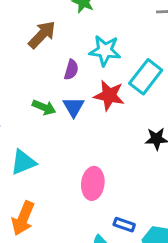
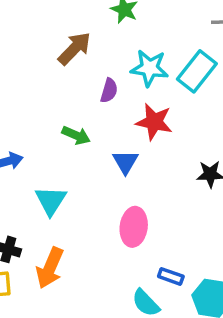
cyan rectangle: (146, 77) -> (197, 71), moved
blue triangle: (74, 107) -> (125, 162), moved
cyan triangle: (23, 162) -> (51, 201), turned -36

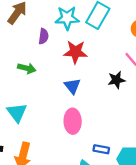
blue triangle: (125, 162) -> (72, 86), moved

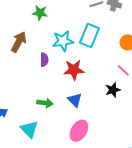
green arrow: (27, 68) -> (45, 103), moved
pink ellipse: (73, 121) -> (79, 131), turned 40

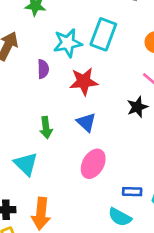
green arrow: (45, 103) -> (46, 128), turned 77

